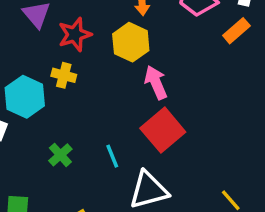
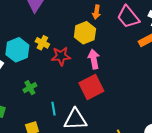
red star: (75, 34) -> (61, 56), moved
cyan line: (112, 156) -> (54, 109), moved

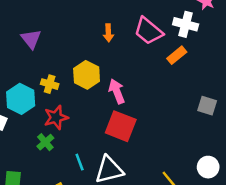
yellow hexagon: (85, 33) -> (87, 75), moved
red star: (61, 56) -> (56, 117), moved
red square: (91, 87) -> (121, 126), turned -30

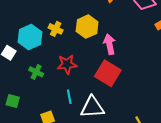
red star: (56, 117) -> (67, 64), moved
green cross: (45, 142) -> (36, 72), moved, turned -32

